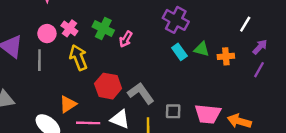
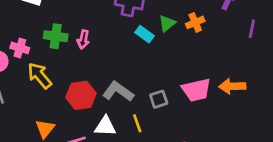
green triangle: (202, 49) -> (167, 23), turned -35
purple line: (259, 70) -> (252, 29), moved

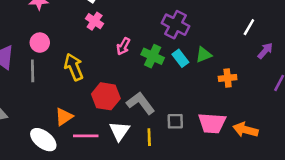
orange cross: (195, 22) -> (228, 78), moved
green cross: (56, 36) -> (153, 56), moved
pink cross: (20, 48) -> (95, 21), moved
white triangle: (105, 126) -> (119, 131), turned 45

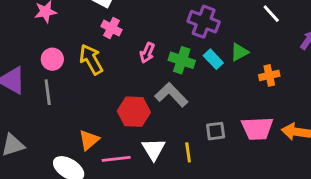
white line: (249, 27) -> (271, 14), moved, turned -66
yellow arrow: (74, 67) -> (91, 59), moved
gray L-shape: (141, 103) -> (171, 95), moved

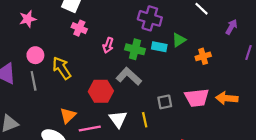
yellow arrow: (91, 59) -> (62, 68), moved
cyan rectangle: (213, 59) -> (159, 47), turned -32

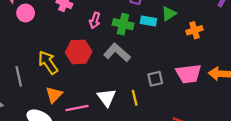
pink circle: (35, 55) -> (26, 13), moved
yellow arrow: (62, 68) -> (48, 62), moved
gray line: (34, 81) -> (19, 76), moved
red hexagon: (101, 91) -> (79, 52), moved

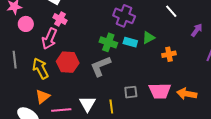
pink arrow: (95, 20) -> (49, 39), moved, size x1.5
gray L-shape: (117, 53) -> (101, 66), turned -70
gray line: (19, 76) -> (15, 60), moved

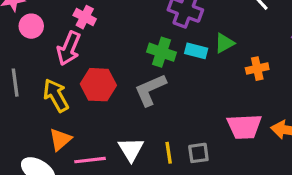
gray square: (131, 92) -> (198, 153), moved

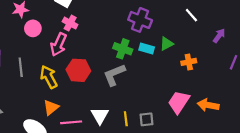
pink trapezoid: (244, 127) -> (179, 102), turned 125

